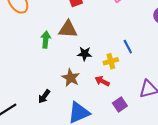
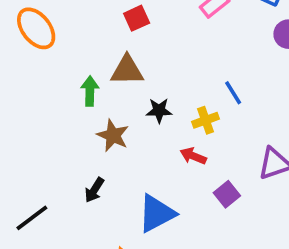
brown star: (71, 78) -> (113, 135), moved

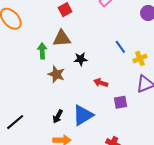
yellow cross: (206, 120) -> (140, 58), moved
black arrow: (94, 190) -> (58, 116), moved
purple square: (227, 194) -> (120, 102), turned 32

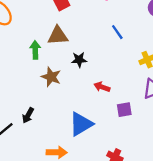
blue line: (120, 47) -> (117, 32), moved
black arrow: (58, 116) -> (28, 115), moved

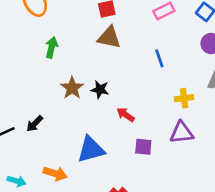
brown triangle: (58, 36) -> (109, 37), moved
green arrow: (35, 50) -> (51, 47), moved
black star: (79, 60) -> (100, 89), moved

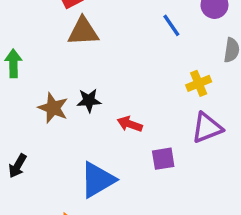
blue line: (159, 58) -> (171, 25), moved

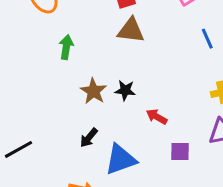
black arrow: (18, 166) -> (89, 138), moved

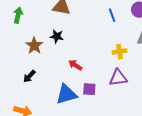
black star: (125, 90) -> (57, 36), moved
blue triangle: (120, 159) -> (66, 94), moved

